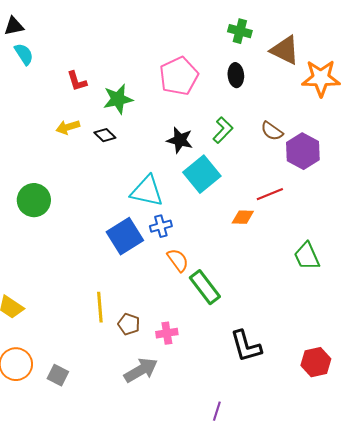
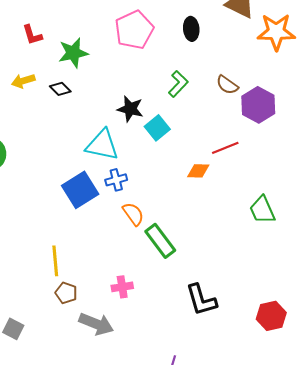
black star: (180, 140) -> (130, 109), moved
cyan square: (202, 174) -> (157, 128), size x0.7
brown pentagon: (129, 324) -> (66, 293), moved
gray arrow: (141, 370) -> (96, 324), turned 52

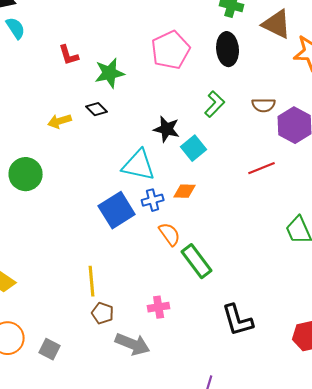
black ellipse: (191, 29) -> (228, 49), size x1.4
yellow arrow: (23, 81) -> (60, 121), moved
brown semicircle: (227, 85) -> (264, 105), turned -35
orange diamond: (198, 171) -> (185, 191), moved

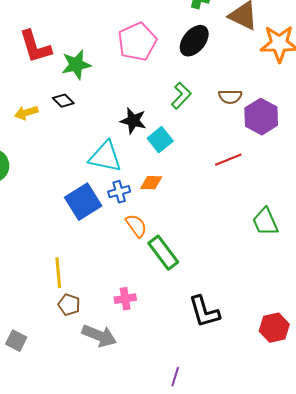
black ellipse: (228, 49) -> (194, 41), turned 44
red L-shape: (69, 55) -> (35, 47), size x1.6

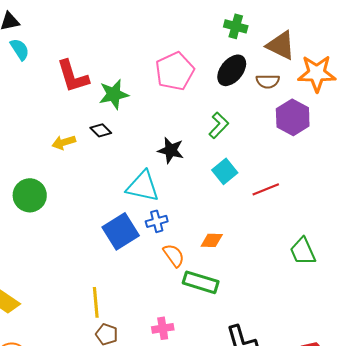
brown semicircle: (230, 97) -> (268, 81), moved
purple hexagon: (261, 117) -> (293, 117), moved
cyan square: (160, 140) -> (225, 171), moved
orange diamond: (151, 183) -> (212, 240), moved
green rectangle: (163, 253) -> (201, 282), turned -36

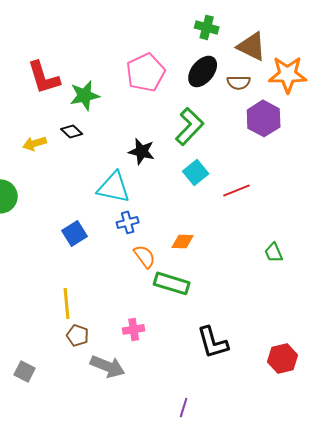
green L-shape: (219, 125) -> (190, 126), size x1.4
blue square: (121, 231) -> (75, 233), moved, size x0.7
green trapezoid: (303, 251) -> (274, 252), size x0.7

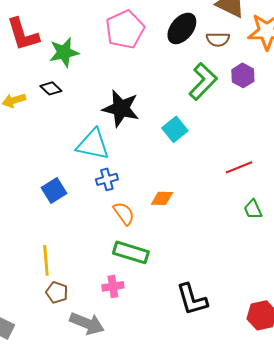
purple hexagon: (264, 118) -> (243, 75), size x0.7
green L-shape: (190, 126) -> (203, 81), moved
black star: (142, 151) -> (121, 108), size x1.4
red line: (237, 190) -> (239, 167), moved
green rectangle: (172, 283) -> (131, 252), moved

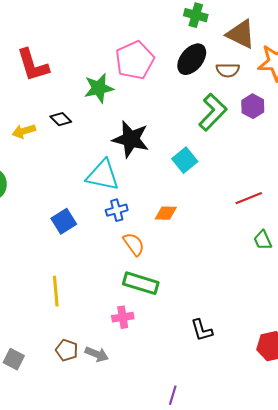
green star: (64, 52) -> (99, 88), moved
orange diamond: (162, 198) -> (166, 213), moved
brown pentagon: (57, 292) -> (67, 350), moved
black L-shape: (192, 299) -> (202, 330), size x0.7
gray arrow: (87, 323) -> (97, 354), size x0.7

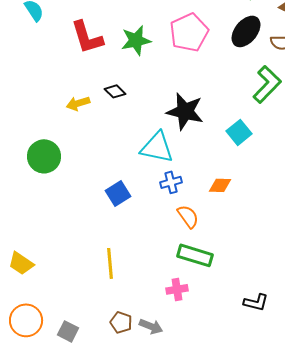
green star: (99, 88) -> (136, 40), moved
black L-shape: (202, 330) -> (256, 302), turned -60

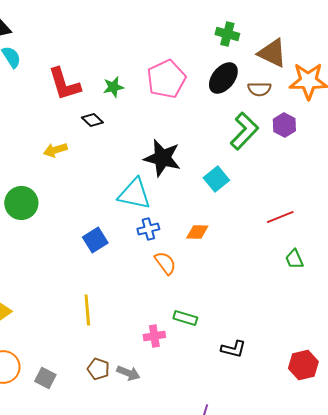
green star: (136, 40) -> (113, 87), size x0.7
black diamond: (115, 91) -> (92, 120), moved
green rectangle: (195, 255) -> (185, 318), moved, size x0.7

